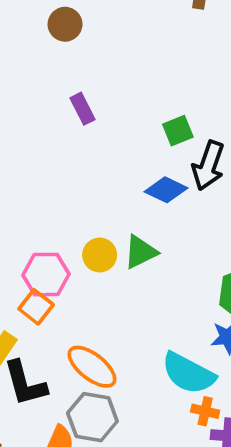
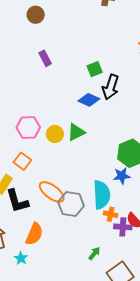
pink hexagon: (46, 275) -> (28, 127), moved
cyan semicircle: (188, 373) -> (102, 195), turned -120
gray hexagon: (92, 417) -> (71, 204), moved

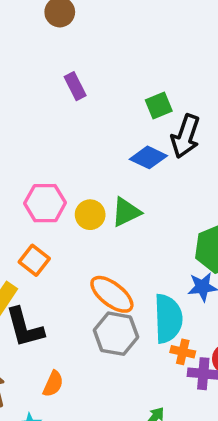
orange ellipse: (52, 192) -> (112, 294), moved
orange semicircle: (34, 234) -> (53, 384), size x0.7

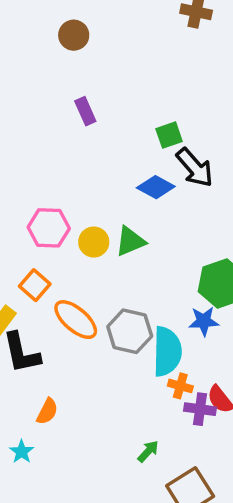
black arrow: (186, 136) -> (195, 168), turned -63
orange ellipse: (112, 294) -> (76, 320), moved
gray hexagon: (116, 334) -> (130, 331), moved

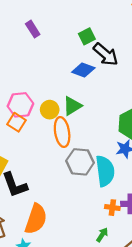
orange square: (35, 285) -> (16, 122), moved
orange ellipse: (76, 320) -> (62, 132), moved, turned 48
orange cross: (180, 386) -> (112, 208), moved
orange semicircle: (47, 411) -> (36, 219), size x1.8

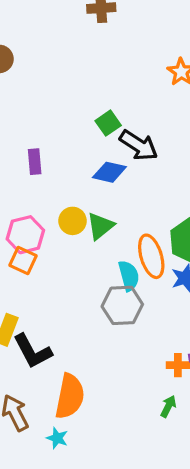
purple rectangle: (33, 29) -> (35, 162), moved, turned 35
yellow circle: (50, 110) -> (73, 221), moved
orange ellipse: (62, 132) -> (151, 256), moved
cyan semicircle: (105, 171) -> (129, 276), moved, size x0.7

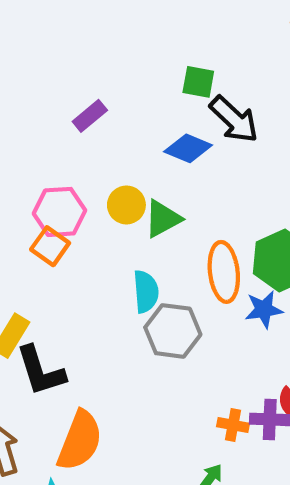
green square: (108, 123) -> (198, 82), turned 35
purple rectangle: (35, 162) -> (90, 116), turned 45
cyan semicircle: (129, 276) -> (146, 292), moved

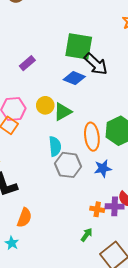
green square: (198, 82) -> (79, 46), size x1.8
blue star: (264, 310) -> (103, 168), moved
orange semicircle: (80, 441) -> (24, 218), size x0.7

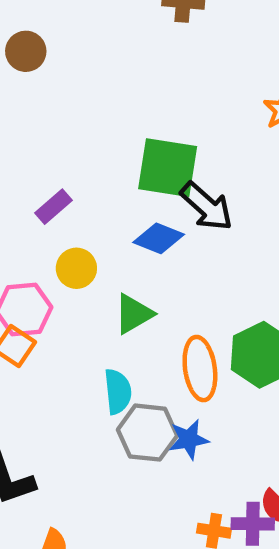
yellow circle: (45, 105) -> (76, 268), moved
blue star: (103, 168) -> (189, 439), moved

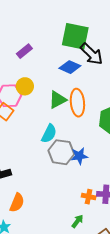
yellow circle: (76, 268) -> (25, 86), moved
orange ellipse: (200, 369) -> (77, 103), moved
cyan semicircle: (118, 392) -> (49, 134), turned 30

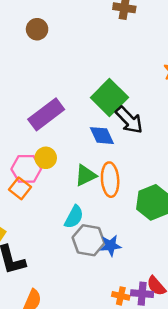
green square: (75, 36) -> (109, 98), turned 32
purple rectangle: (24, 51) -> (46, 114), size x1.8
blue diamond: (70, 67) -> (102, 136), turned 40

